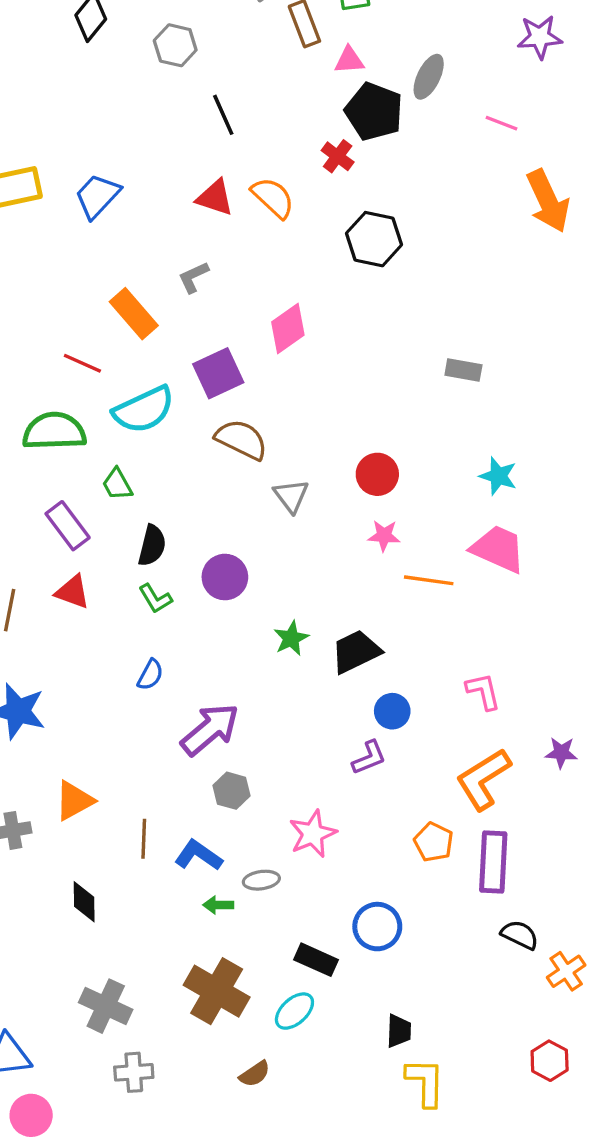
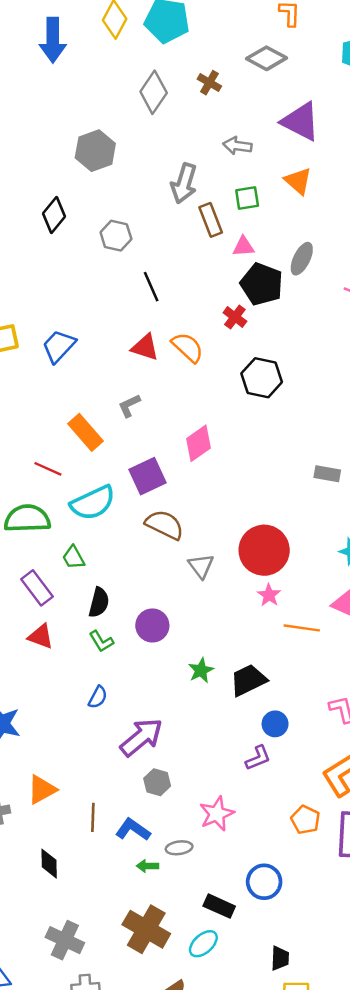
red circle: (377, 474) -> (264, 550), size x1.6
pink star: (384, 536) -> (269, 595), turned 30

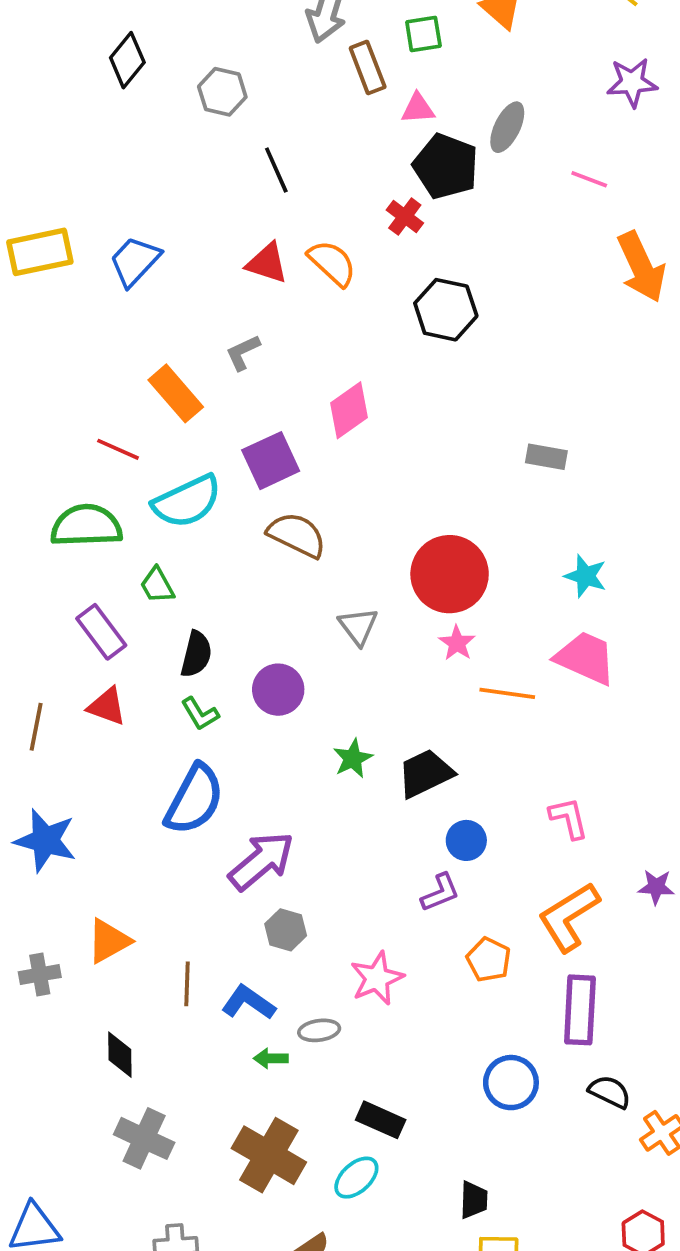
gray triangle: (201, 566) -> (358, 626), moved
blue semicircle: (98, 697) -> (194, 799), size x2.0
orange pentagon: (305, 820) -> (489, 960), moved
blue circle: (264, 882) -> (511, 1083), moved
gray cross: (65, 940) -> (144, 1138), moved

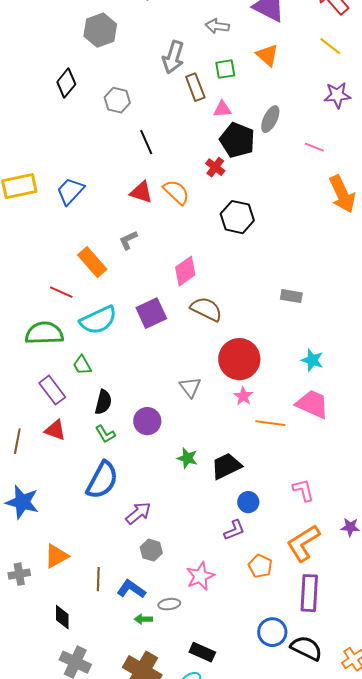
purple square: (271, 461) -> (151, 313), moved
brown semicircle: (297, 535) -> (206, 309), moved
green star: (353, 758) -> (187, 458), turned -30
purple arrow: (261, 861) -> (138, 513), size x0.7
black semicircle: (610, 1092) -> (306, 648), moved, size x1.4

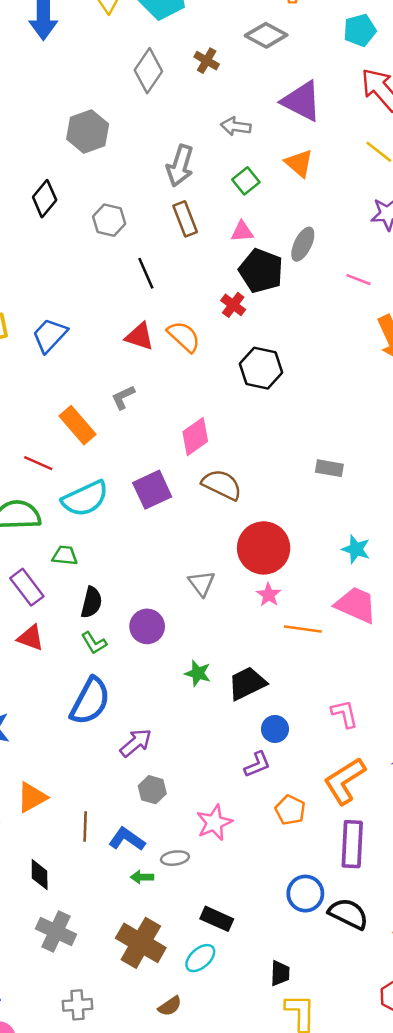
green square: (225, 69) -> (246, 181), turned -30
brown rectangle: (195, 87) -> (185, 219), moved
green trapezoid: (82, 365) -> (65, 556), turned 125

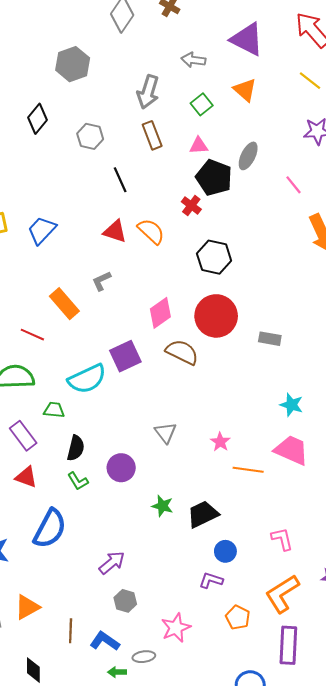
pink line: (359, 280) -> (294, 185), turned 30
cyan semicircle: (85, 499) -> (87, 379), moved
red circle: (264, 548) -> (216, 316), moved
blue semicircle: (90, 701) -> (50, 529), moved
purple L-shape: (257, 764) -> (211, 580), turned -140

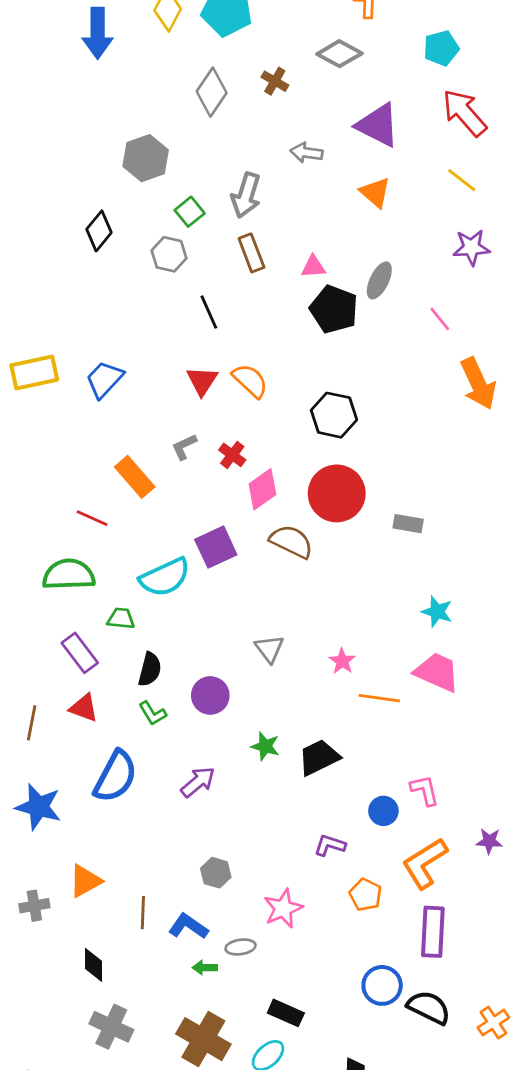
green square: (202, 104) -> (190, 212), moved
red cross: (191, 206) -> (232, 455), moved
red triangle: (115, 231) -> (202, 381), turned 45
blue circle: (225, 551) -> (383, 811), moved
purple arrow: (112, 563) -> (198, 782), moved

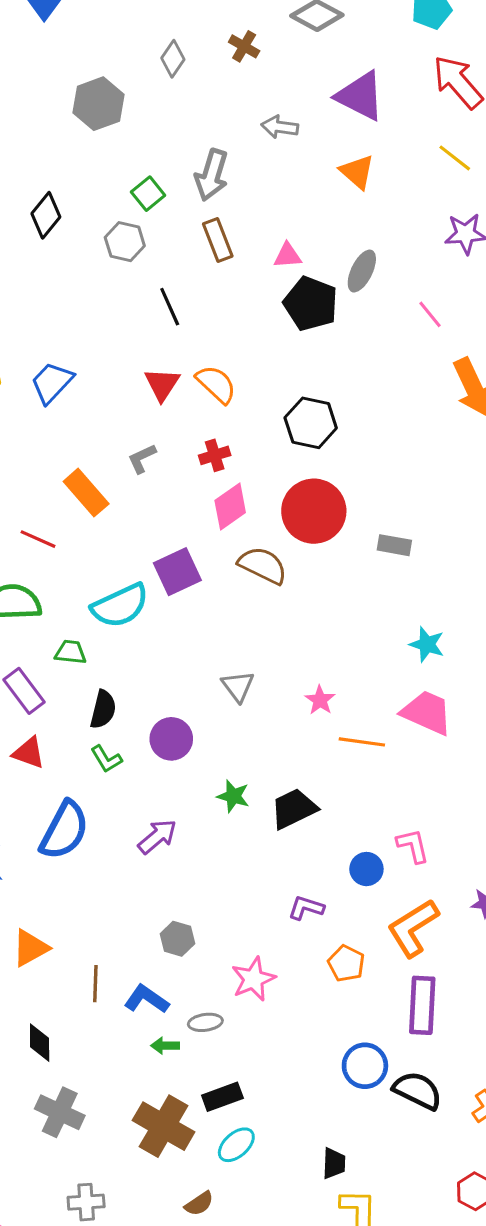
gray diamond: (212, 92) -> (173, 59), size x0.7
gray hexagon: (146, 158) -> (98, 104), moved
red cross: (232, 455) -> (215, 455), moved, turned 36
black rectangle: (286, 1013) -> (222, 1097), moved, turned -44

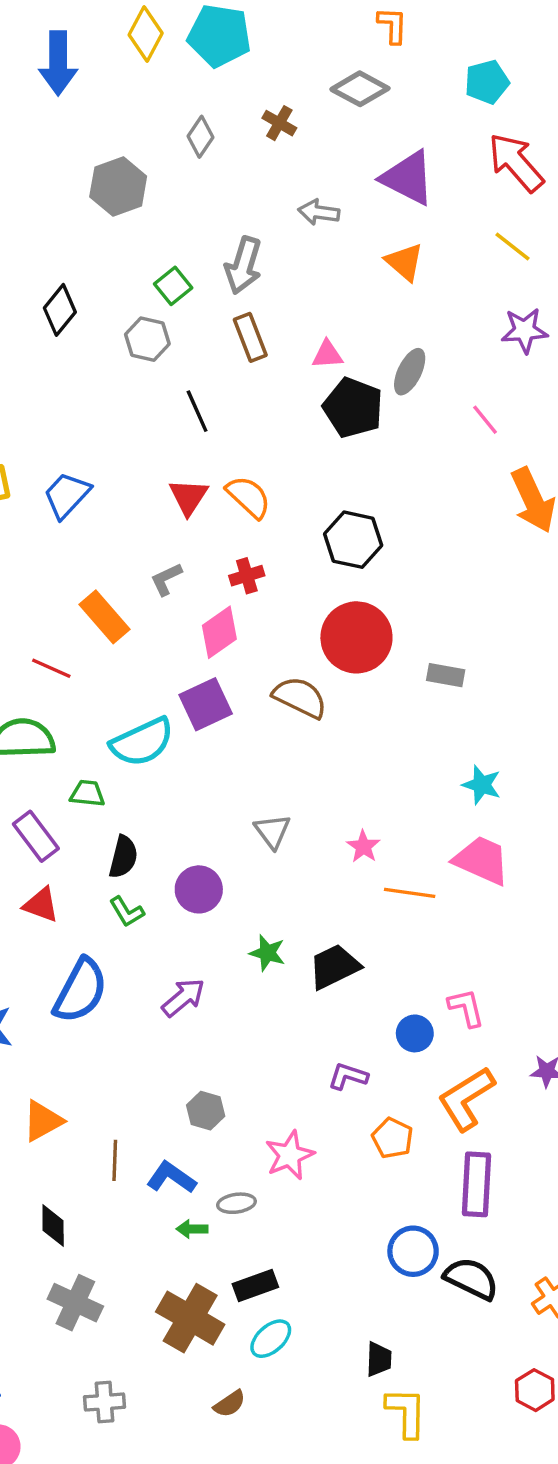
pink diamond: (230, 506) -> (219, 632), moved

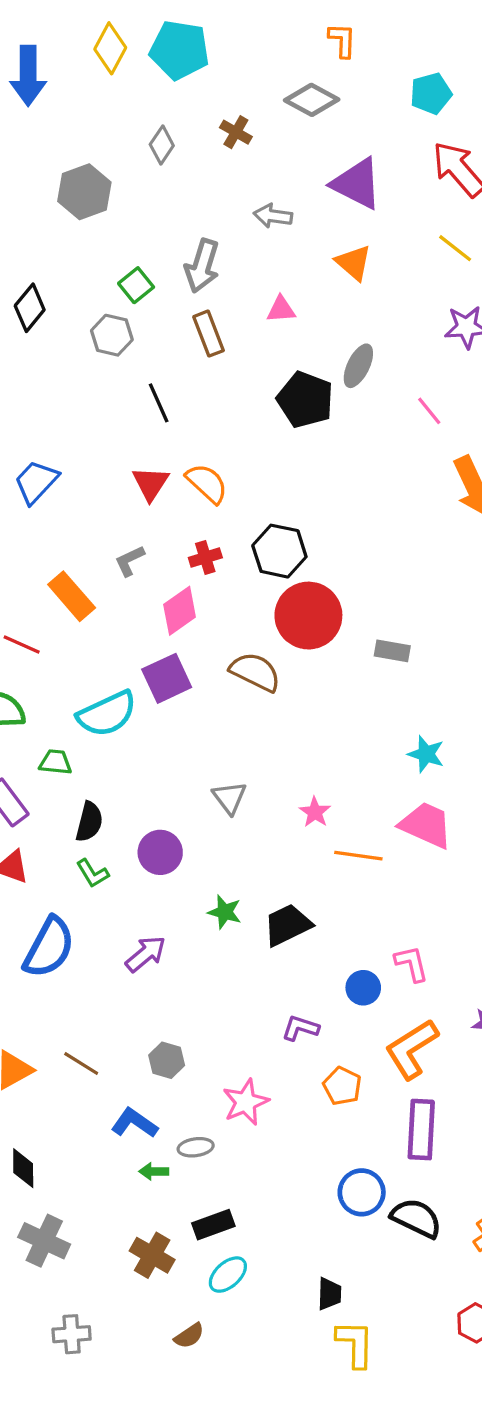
pink triangle: (327, 355) -> (281, 309), moved
black hexagon: (353, 540) -> (279, 551), moved
brown line: (115, 1160) -> (81, 1063), moved, turned -60
brown cross: (190, 1318) -> (152, 1255), size x0.7

